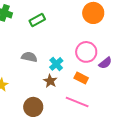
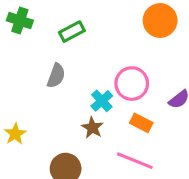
pink circle: (86, 52) -> (132, 84), moved
gray semicircle: (29, 57) -> (56, 76), moved, turned 98

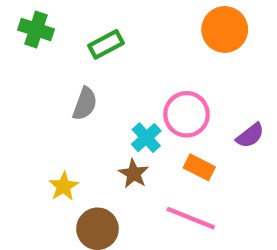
yellow star: (15, 134) -> (64, 186), moved

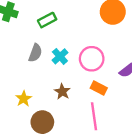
cyan cross: (146, 138) -> (60, 56), moved
pink line: (191, 218) -> (94, 116), turned 60

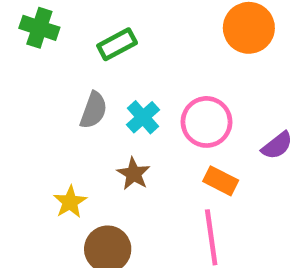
brown star: (62, 92) -> (134, 174), moved

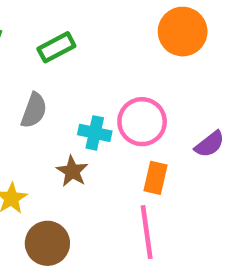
cyan cross: (143, 117) -> (95, 133), moved, turned -36
orange rectangle: (221, 181) -> (156, 178), turned 76

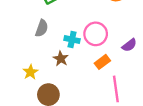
orange rectangle: (156, 178) -> (102, 62), turned 40
pink line: (147, 232) -> (116, 89), moved

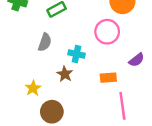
pink circle: (96, 34) -> (107, 32), moved
orange rectangle: (102, 62) -> (108, 78), turned 32

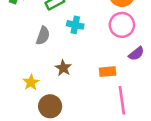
pink circle: (107, 32) -> (122, 25), moved
cyan cross: (77, 54) -> (75, 25), moved

